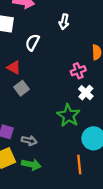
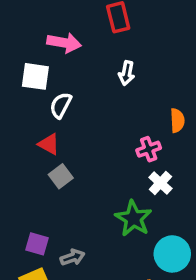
white semicircle: (32, 42) -> (61, 105), moved
gray arrow: (29, 141) -> (73, 257), turned -32

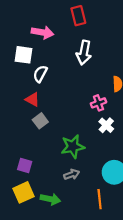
white arrow: (127, 73) -> (84, 53), size x1.5
green star: (133, 218) -> (73, 147), moved, turned 30
gray arrow: (73, 257) -> (72, 175), moved

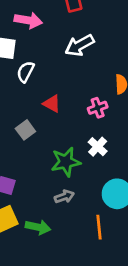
white arrow: (84, 53) -> (80, 45), turned 50
red triangle: (32, 100) -> (52, 104), moved
white cross: (106, 125) -> (98, 147), moved

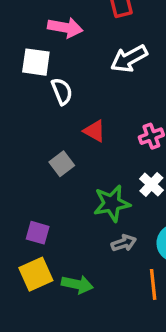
white semicircle: (25, 72) -> (62, 91), turned 130
gray arrow: (64, 197) -> (124, 243), moved

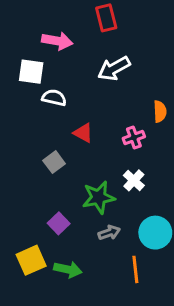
white semicircle: (62, 91) -> (54, 98), turned -55
purple square: (38, 233) -> (59, 223), moved, turned 30

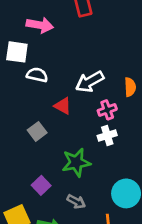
white arrow: (114, 68) -> (90, 82), moved
white cross: (134, 180) -> (107, 136), moved, turned 30
gray arrow: (109, 233) -> (76, 202), moved, turned 48

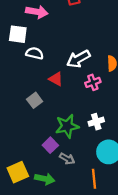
white cross: (107, 136) -> (96, 122), moved
purple square: (41, 185) -> (50, 145), moved

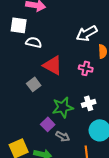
white arrow: (78, 59) -> (87, 33), moved
red triangle: (56, 79) -> (53, 65), size x1.5
pink cross: (93, 82) -> (86, 68), turned 32

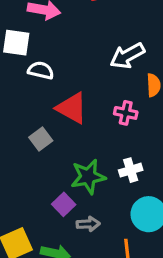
gray arrow: (63, 136) -> (88, 224), turned -32

